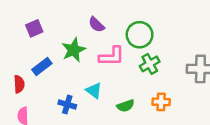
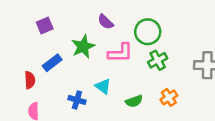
orange cross: (161, 102) -> (169, 97), turned -35

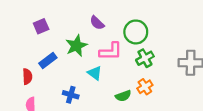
cyan triangle: (103, 86) -> (95, 73), moved
orange cross: (169, 97) -> (145, 87), moved

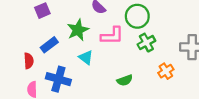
cyan triangle: (95, 73) -> (86, 57), moved
orange cross: (145, 87) -> (166, 71), moved
blue cross: (71, 95) -> (58, 79), moved, size x1.5

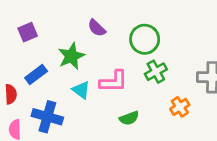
pink L-shape: (112, 36) -> (114, 82), moved

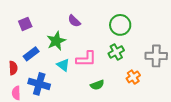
green circle: (145, 39) -> (120, 25), moved

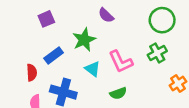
pink L-shape: (86, 59) -> (121, 62), turned 65
green semicircle: (97, 85) -> (118, 93), moved

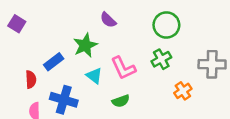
purple square: (46, 19) -> (17, 24), moved, turned -35

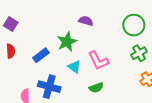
purple semicircle: (108, 20) -> (86, 21), turned 152
green cross: (161, 59) -> (139, 53), moved
red semicircle: (31, 79) -> (11, 51), moved

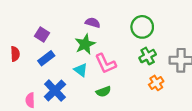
purple square: (11, 24) -> (42, 34), moved
green star: (67, 42) -> (85, 44), moved
blue cross: (49, 87) -> (55, 91), turned 30

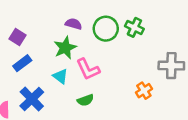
green circle: (142, 27) -> (106, 29), moved
green cross: (148, 56) -> (134, 27), moved, turned -35

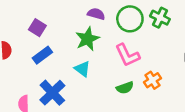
pink L-shape: (88, 69) -> (127, 55), moved
orange cross: (144, 91) -> (152, 80), moved
green semicircle: (85, 100) -> (125, 88), moved

